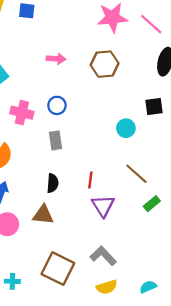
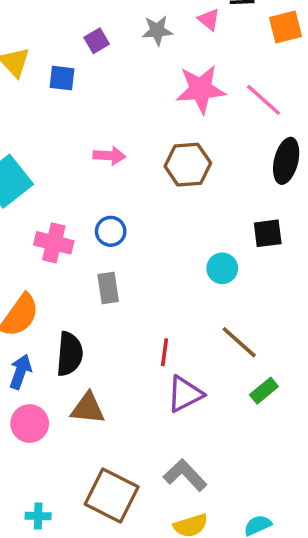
black semicircle: (53, 183) -> (70, 354), moved, size x1.4
purple triangle: (103, 206) -> (185, 394), turned 35

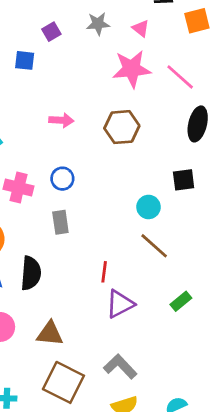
pink triangle: (209, 20) -> (141, 28), moved
brown line: (239, 342) -> (154, 246), moved
brown triangle: (88, 408) -> (50, 334), moved

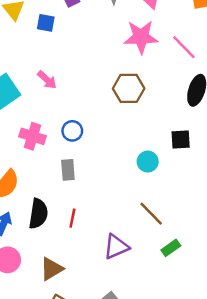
pink arrow: (61, 120) -> (47, 80), moved, turned 35
brown line: (154, 246) -> (151, 214), moved
red line: (104, 272) -> (72, 218), moved
brown triangle: (50, 334) -> (52, 269), turned -40

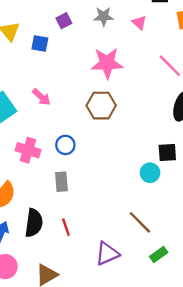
pink star: (141, 37) -> (107, 63), moved
brown hexagon: (129, 88) -> (101, 106), moved
cyan circle: (148, 162) -> (150, 173), moved
red line: (72, 218) -> (66, 227), turned -30

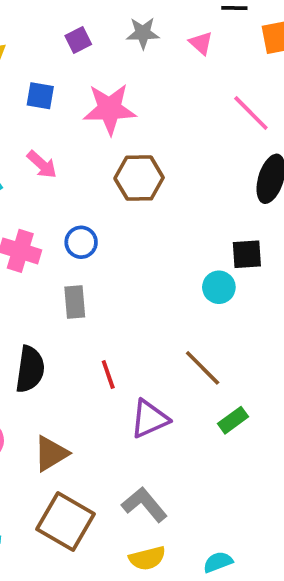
blue square: (40, 44) -> (40, 96), moved
pink star: (107, 63) -> (110, 109), moved
red line: (66, 227) -> (108, 375), moved

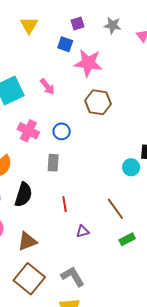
blue square: (40, 96) -> (65, 44), moved
purple triangle: (149, 419) -> (83, 231), size x0.6

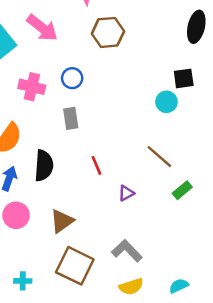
pink arrow: (47, 87) -> (42, 28), size x1.5

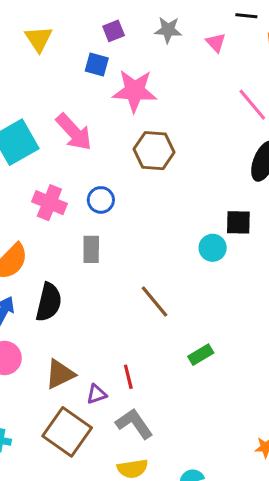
brown line: (159, 157) -> (155, 302), moved
red line: (97, 165) -> (128, 377), moved
green rectangle: (182, 190) -> (201, 355), moved
purple triangle: (126, 193) -> (97, 394), moved

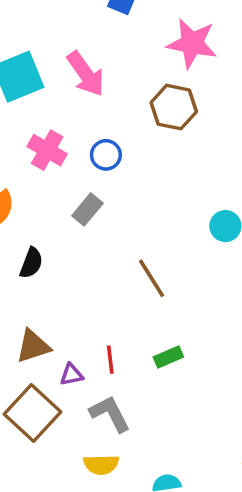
pink star: (135, 91) -> (192, 43), moved
gray rectangle: (91, 249) -> (87, 209), turned 32
black semicircle: (49, 302) -> (31, 263), size x0.7
green rectangle: (201, 355) -> (168, 357), moved

